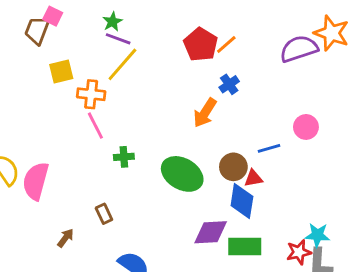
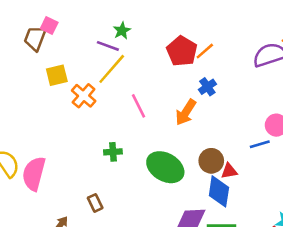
green star: (112, 22) -> (122, 31), moved
orange cross: (91, 94) -> (84, 96), turned 35
pink line: (95, 126) -> (139, 106), moved
blue line: (269, 148) -> (260, 144), moved

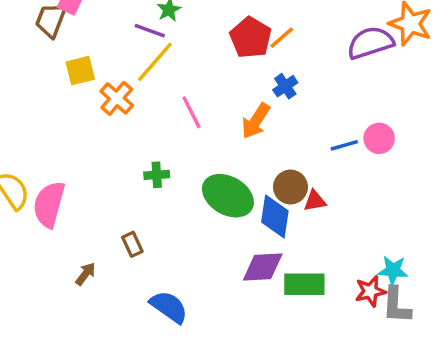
blue line: (260, 144) -> (344, 145), moved
blue diamond: (219, 191) -> (275, 217), moved

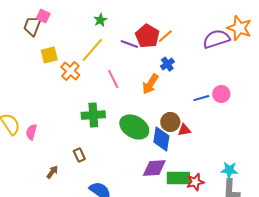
purple line: (150, 31) -> (129, 44), moved
green cross: (157, 175) -> (93, 115), size x1.6
pink semicircle: (49, 204) -> (31, 132), size x0.6
red star: (370, 291) -> (195, 182), moved

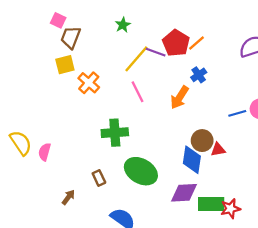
brown trapezoid: (32, 26) -> (71, 37), moved
yellow line: (92, 50) -> (136, 59), moved
green ellipse: (134, 127) -> (141, 171), moved

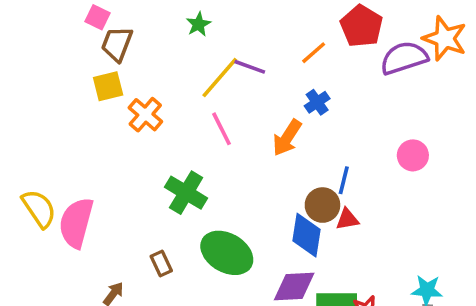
red pentagon: (176, 43) -> (361, 26), moved
blue line: (237, 113) -> (344, 180), moved, turned -60
green cross: (115, 133) -> (186, 193), turned 35
pink semicircle: (45, 152) -> (76, 223), size x1.8

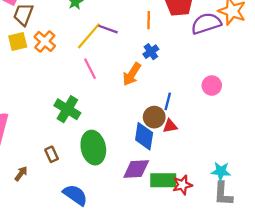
orange line: (314, 53) -> (149, 20), turned -48
orange cross: (145, 115) -> (45, 41), moved
green ellipse: (227, 253) -> (93, 148), turned 48

